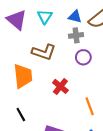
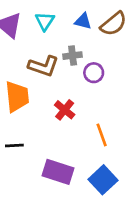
gray cross: (76, 35) -> (73, 56), moved
black line: (21, 115) -> (14, 145), turned -64

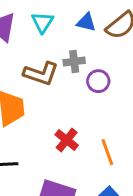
red cross: (65, 110) -> (67, 140), moved

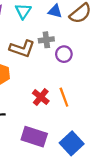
orange line: (107, 152) -> (64, 97), moved

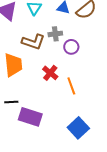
red cross: (41, 97) -> (50, 73), moved
purple rectangle: (34, 137) -> (30, 117), moved

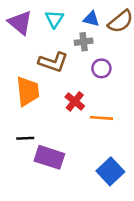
gray cross: (55, 34) -> (84, 42), moved
orange line: (71, 86) -> (101, 118), turned -66

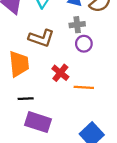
gray cross: (84, 42) -> (77, 25), moved
black line: (25, 138) -> (26, 99), moved

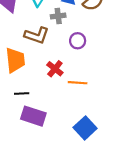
gray cross: (77, 25) -> (58, 16), moved

